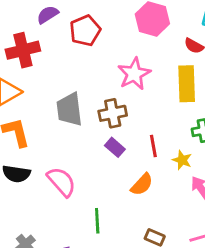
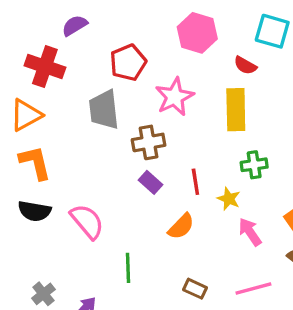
red pentagon: (85, 31) -> (128, 62), moved
red cross: (23, 50) -> (45, 67), turned 32
gray trapezoid: (69, 109) -> (104, 110), moved

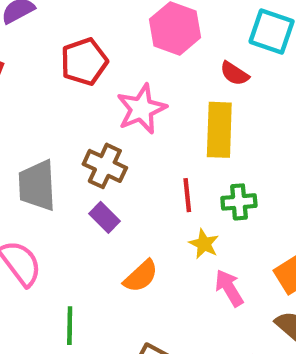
gray trapezoid: (104, 110) -> (37, 185), moved
brown cross: (149, 142) -> (105, 166), turned 32
red line: (195, 182) -> (187, 195), moved

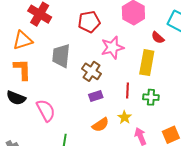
gray trapezoid: (37, 185) -> (61, 56), moved
purple rectangle: (104, 217) -> (96, 96), moved, turned -72
yellow star: (204, 244) -> (125, 117), moved

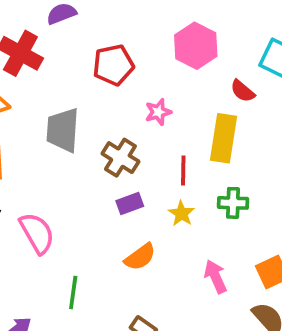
pink star: (112, 48) -> (158, 112), size x0.6
red line: (128, 91) -> (183, 170), moved
yellow star: (125, 117) -> (181, 214), moved

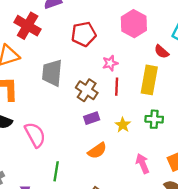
red line: (183, 170) -> (117, 87), moved

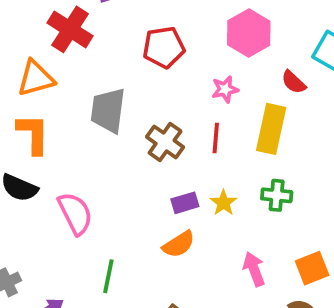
pink star: (110, 63) -> (225, 89), moved
purple rectangle: (92, 118) -> (185, 203), moved

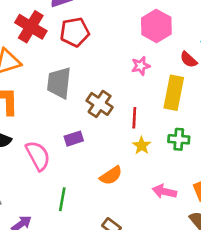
red pentagon: (164, 47) -> (75, 32), moved
red line: (216, 138) -> (134, 118), moved
purple rectangle: (185, 203) -> (74, 139), moved
pink arrow: (254, 269) -> (164, 191), turned -55

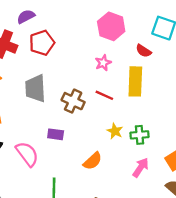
red line: (134, 118) -> (104, 95), moved, turned -60
purple rectangle: (74, 139) -> (56, 134), turned 35
green cross: (179, 139) -> (139, 135), moved
pink arrow: (164, 191) -> (141, 167), turned 120

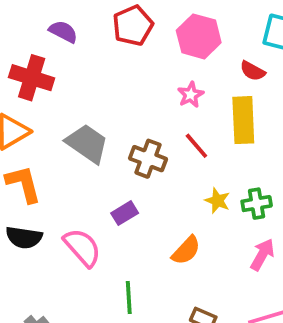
purple semicircle: (26, 17) -> (63, 32), turned 60
red pentagon: (42, 43) -> (133, 26), moved
gray trapezoid: (35, 88) -> (87, 143), turned 132
red line: (104, 95) -> (196, 146), turned 30
purple rectangle: (56, 134) -> (125, 213), turned -35

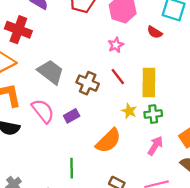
yellow rectangle: (243, 120) -> (149, 83), moved
pink semicircle: (82, 247) -> (43, 111), moved
orange semicircle: (186, 250) -> (108, 141), size x1.4

